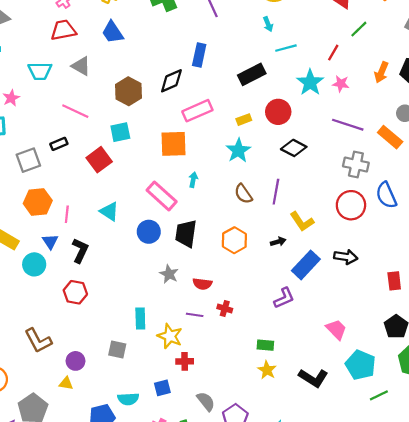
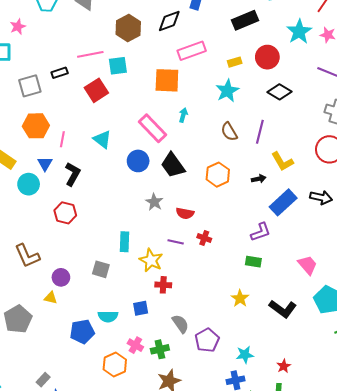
pink line: (75, 111) -> (90, 54), moved, turned -40
black trapezoid: (186, 234) -> (173, 165), turned -48
green rectangle: (265, 345) -> (253, 262), moved

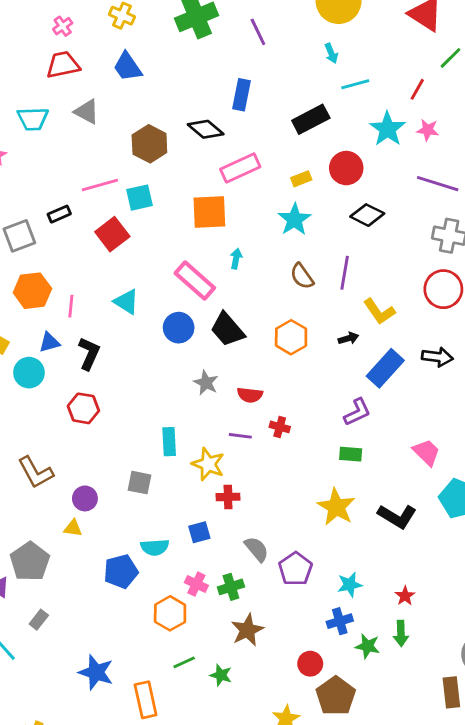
black diamond: (169, 21) -> (206, 129), turned 65
blue triangle: (45, 164) -> (49, 342), turned 49
yellow star: (240, 298) -> (336, 507), size x1.5
gray rectangle: (43, 380) -> (39, 620), moved

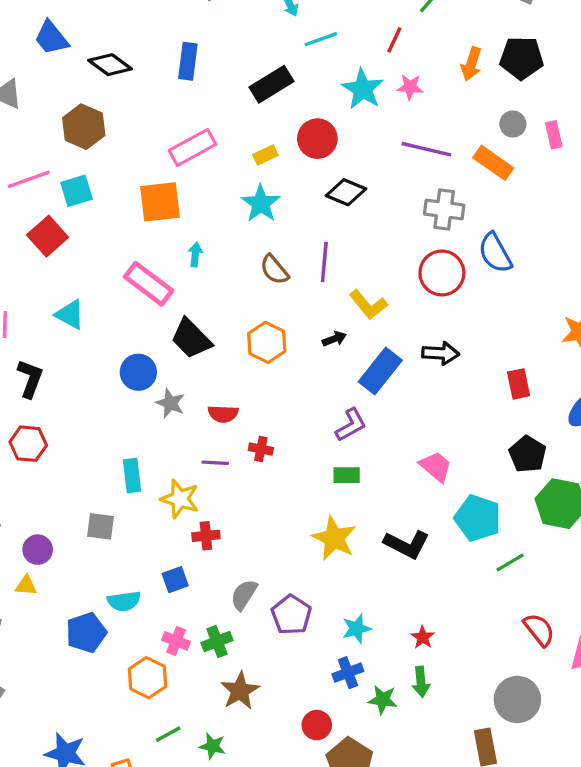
black diamond: (206, 129) -> (110, 65), moved
blue circle: (179, 328) -> (138, 372), moved
gray semicircle: (257, 549) -> (244, 595), turned -104

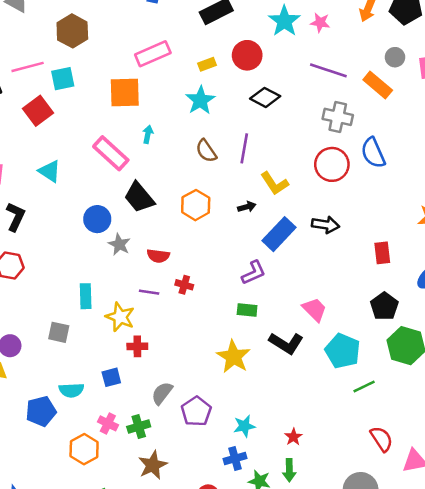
black L-shape: (407, 544) -> (286, 343), moved

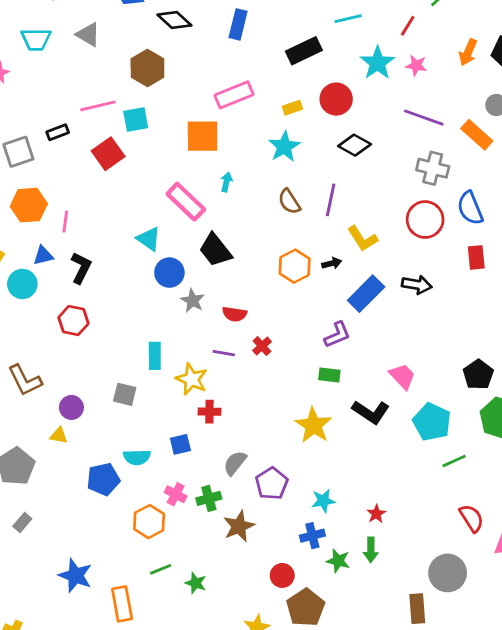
cyan triangle: (50, 171) -> (149, 239), moved
orange hexagon: (196, 205) -> (295, 266), moved
red rectangle: (382, 253) -> (476, 257), moved
red cross: (184, 285) -> (262, 346), turned 30
brown star: (153, 465) -> (239, 526), moved

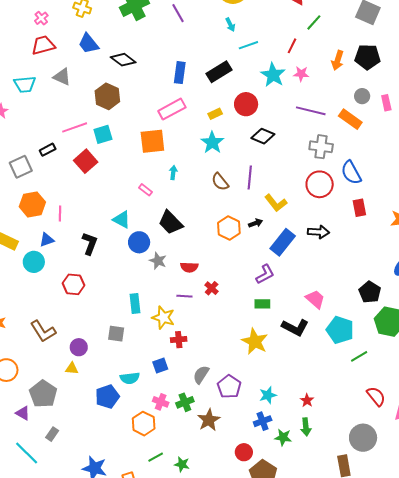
blue rectangle: (238, 24) -> (180, 73), moved
pink rectangle: (186, 202) -> (145, 190), size x0.5
black L-shape: (81, 268) -> (90, 244), moved

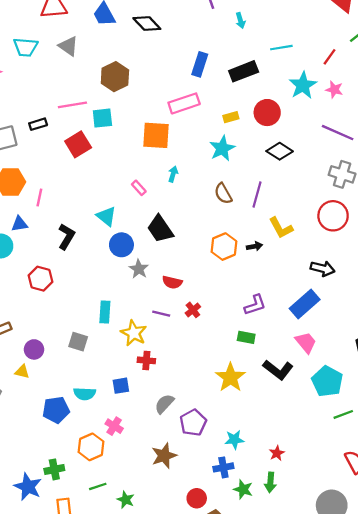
cyan arrow: (230, 25) -> (240, 20), moved
black diamond: (123, 60) -> (147, 24), moved
blue rectangle: (283, 242) -> (305, 304), moved
green cross: (185, 402) -> (54, 469), moved

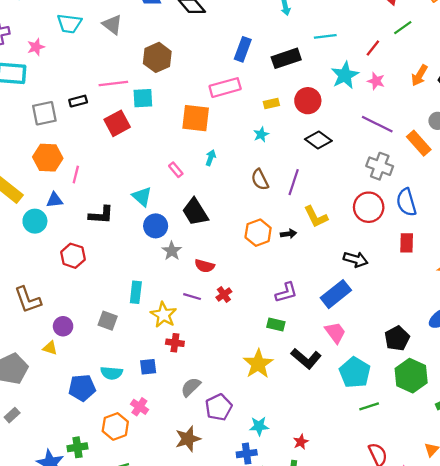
cyan star: (222, 148) -> (261, 134), size x0.6
black L-shape: (66, 237) -> (101, 215), turned 60

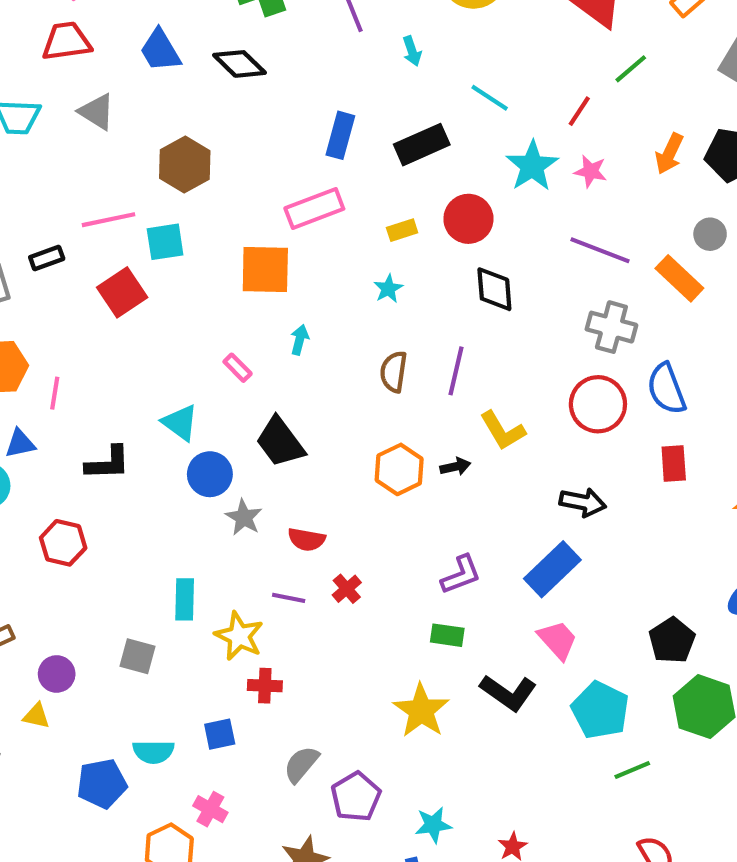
cyan line: (325, 36) -> (490, 98), turned 45
black diamond: (318, 140) -> (494, 289), turned 55
brown semicircle: (260, 180) -> (394, 372), turned 40

